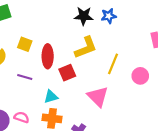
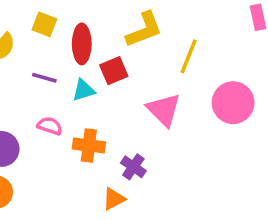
pink circle: (140, 76) -> (233, 103), moved, size x1.5
cyan triangle: (51, 97) -> (84, 90), moved
pink semicircle: (21, 117) -> (50, 126), moved

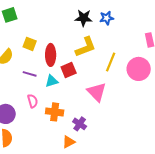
pink circle: (233, 103) -> (139, 69), moved
pink semicircle: (50, 126) -> (33, 101), turned 56

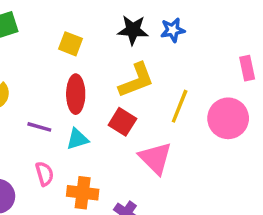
yellow square: (30, 44) -> (71, 44), moved
red square: (69, 70) -> (122, 122), moved, turned -35

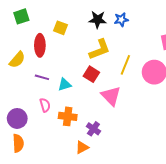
red ellipse: (76, 94) -> (40, 45), moved

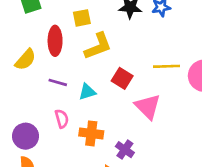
yellow square: (60, 28) -> (82, 18), turned -32
yellow L-shape: (100, 49) -> (98, 46), moved
yellow line: (125, 65) -> (166, 66), turned 66

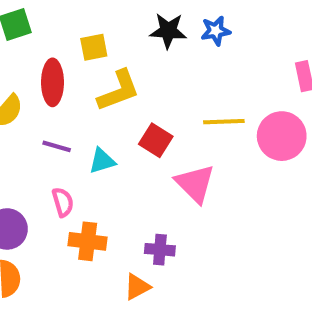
orange cross: (91, 133) -> (88, 241), moved
purple cross: (125, 150) -> (160, 250), turned -30

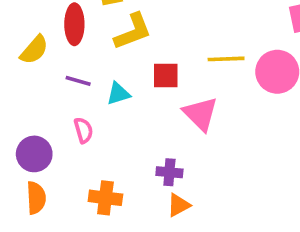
red square: (156, 140) -> (166, 75), turned -32
orange cross: (88, 241) -> (105, 198), moved
orange triangle: (137, 287) -> (179, 205), moved

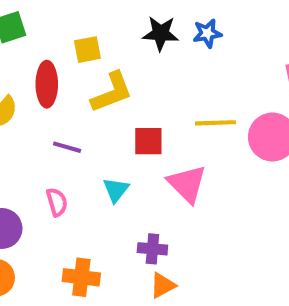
purple line: (78, 81) -> (67, 147), moved
cyan triangle: (118, 94) -> (116, 190), moved, turned -35

